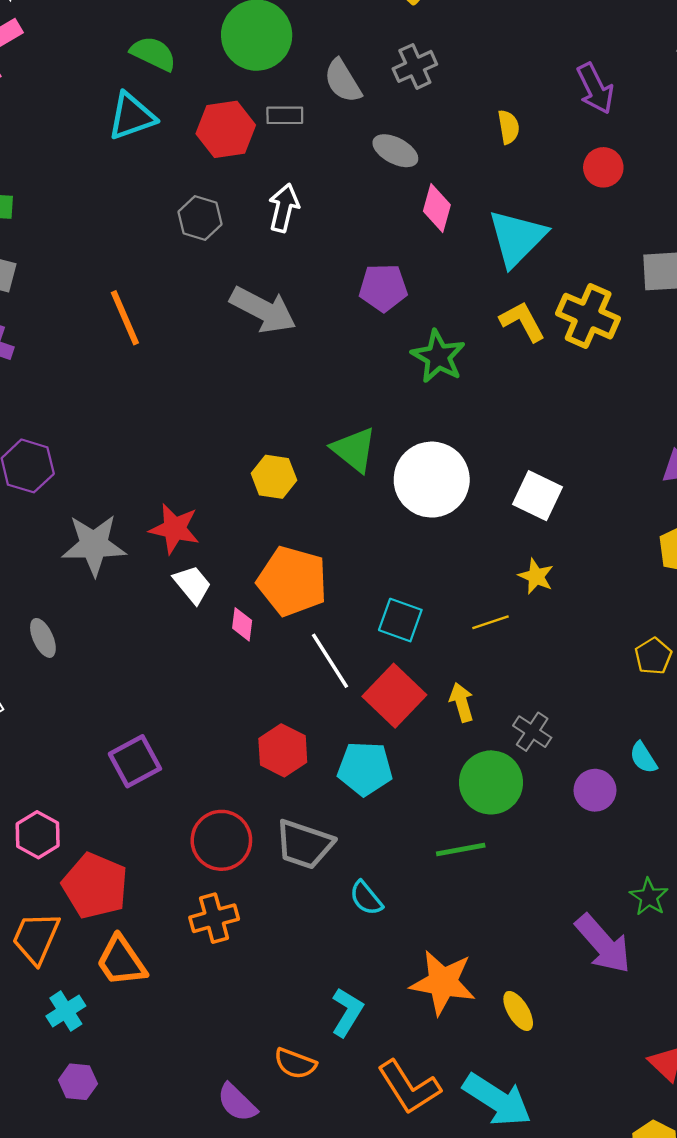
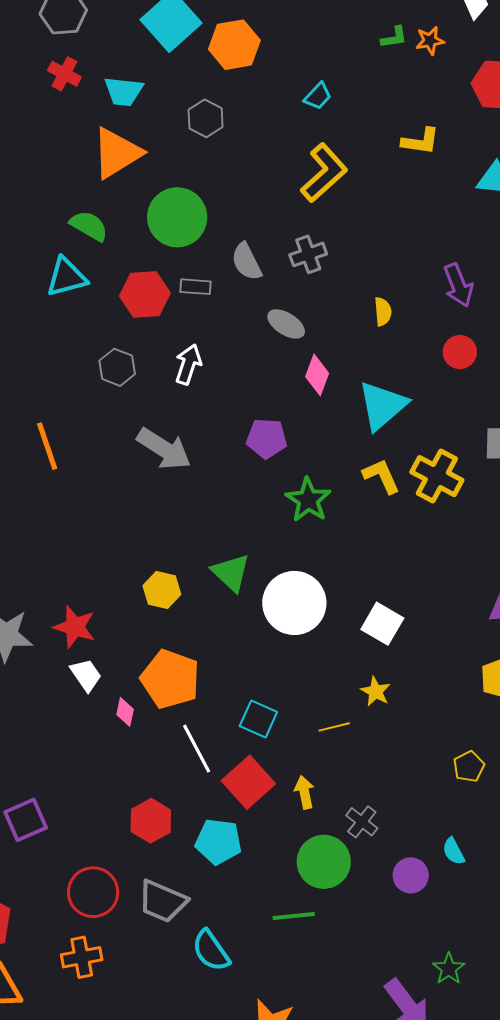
cyan semicircle: (366, 898) -> (211, 951), size x1.4

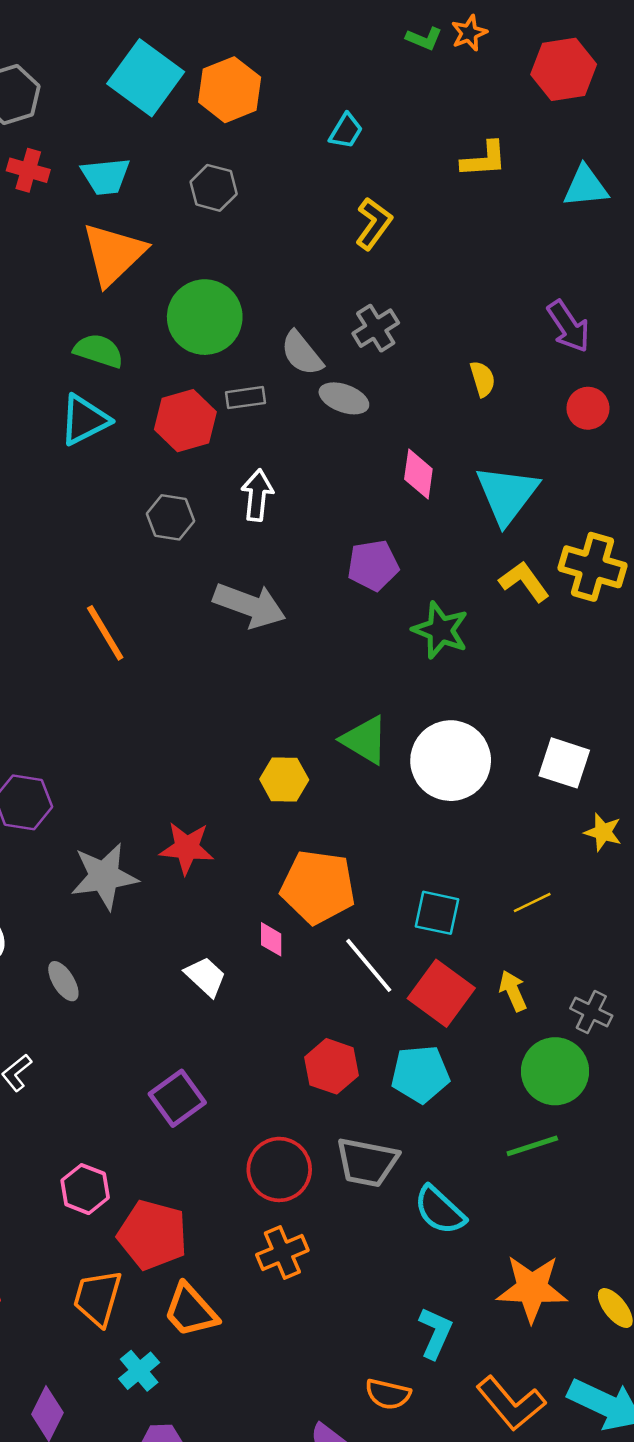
green L-shape: (394, 37) -> (424, 39), turned 44
yellow L-shape: (324, 173) -> (374, 224), size x0.7
gray ellipse: (286, 324) -> (344, 398), moved
white trapezoid: (86, 675) -> (206, 977), moved
yellow star: (376, 691) -> (603, 832), moved

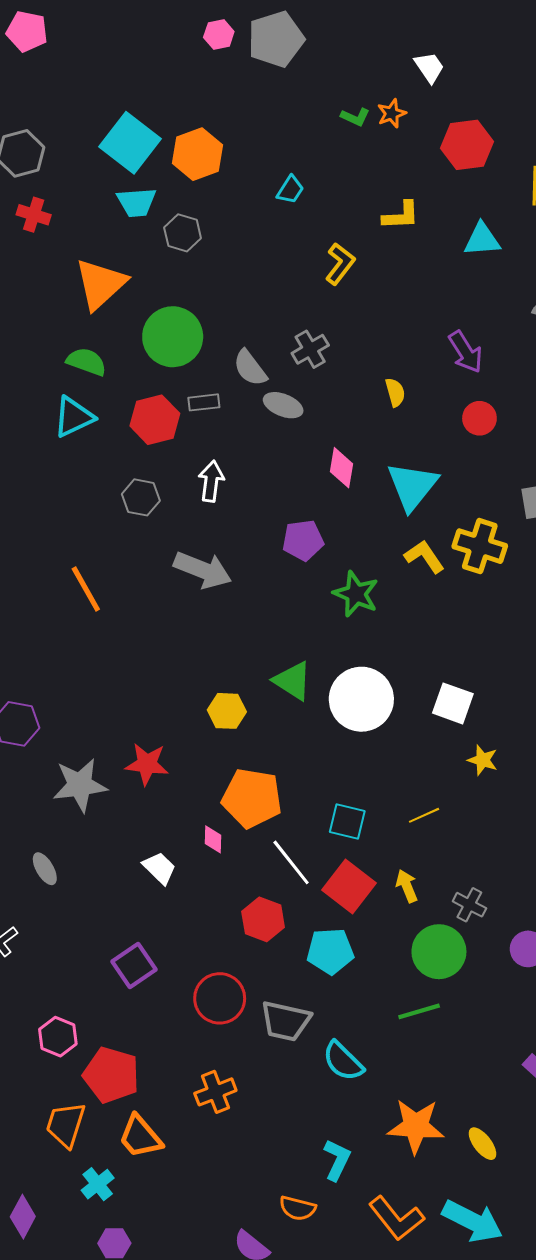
cyan trapezoid: (106, 176) -> (137, 202), moved
yellow L-shape: (374, 224) -> (340, 264), moved
red hexagon: (331, 1066) -> (263, 919), moved
red circle: (279, 1169) -> (220, 998), moved

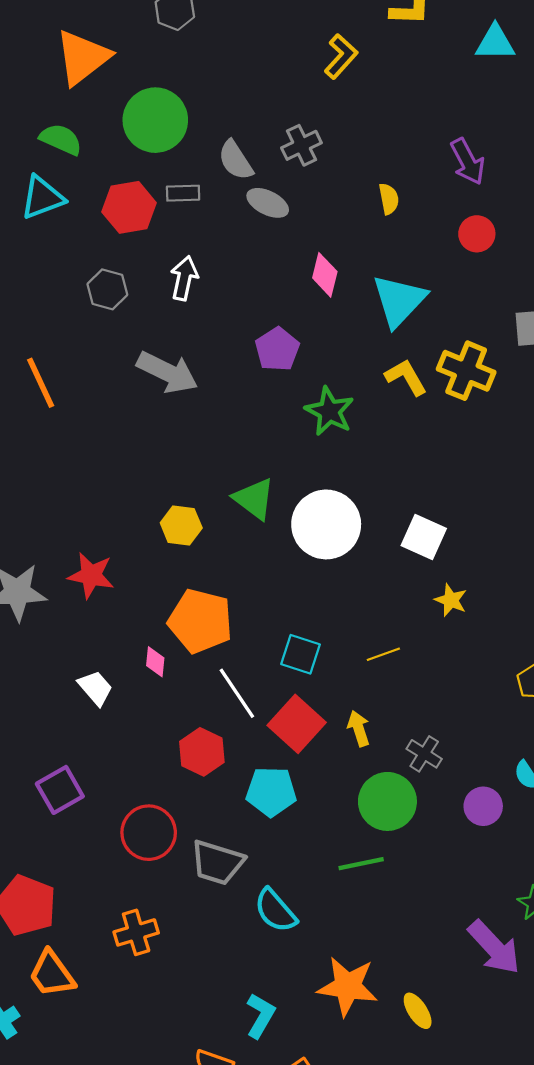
purple pentagon: (303, 540) -> (277, 349), turned -30

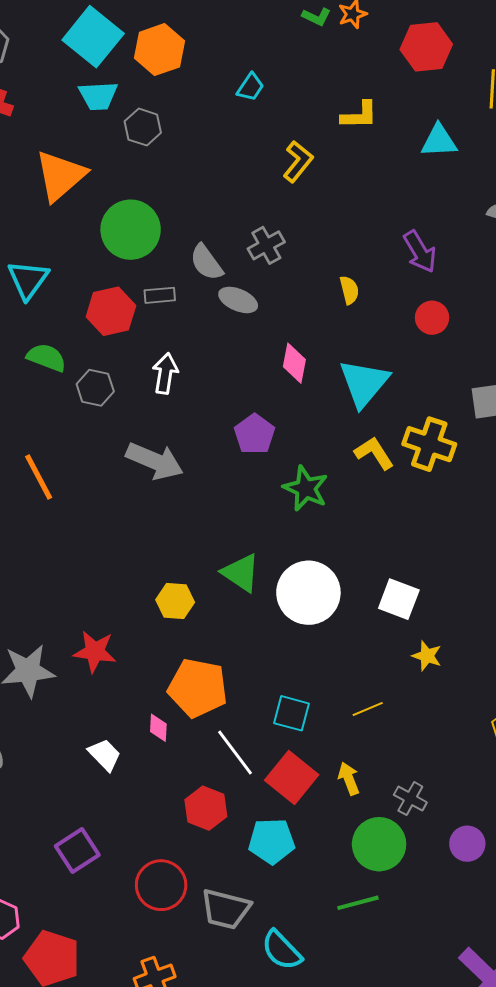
green semicircle: (61, 139) -> (47, 357), moved
cyan triangle: (42, 197) -> (28, 280), moved, turned -30

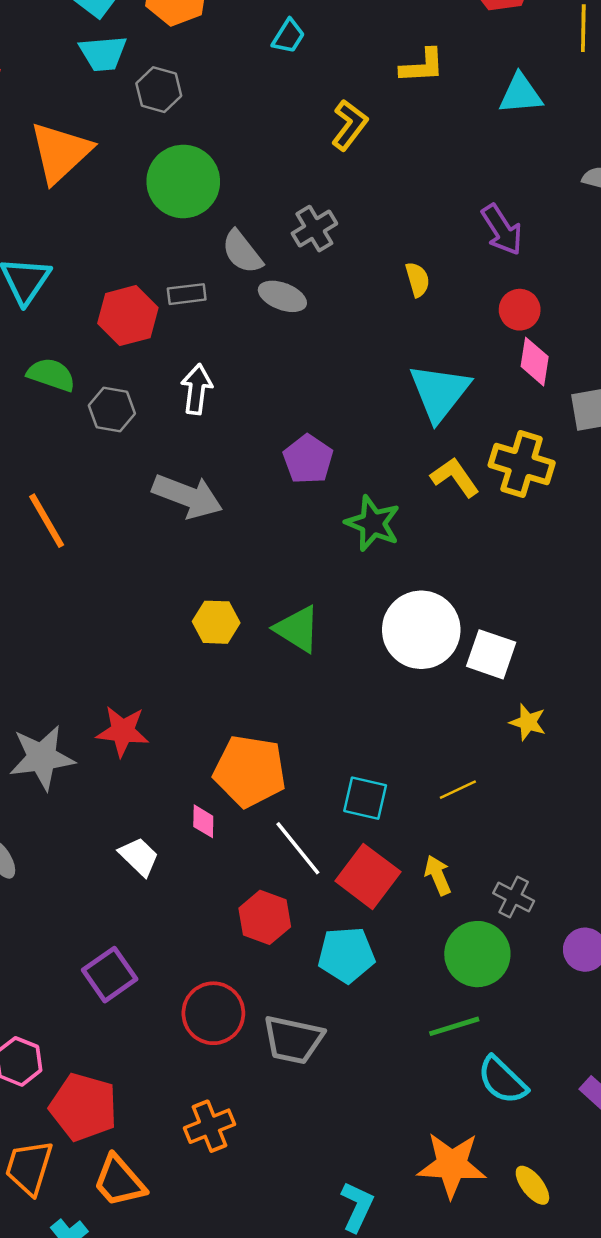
green circle: (131, 230) -> (183, 181), moved
pink diamond: (294, 363) -> (535, 362), moved
white circle: (308, 593) -> (421, 630), moved
yellow hexagon: (175, 601) -> (216, 622), moved
cyan semicircle: (282, 950) -> (502, 1080), moved

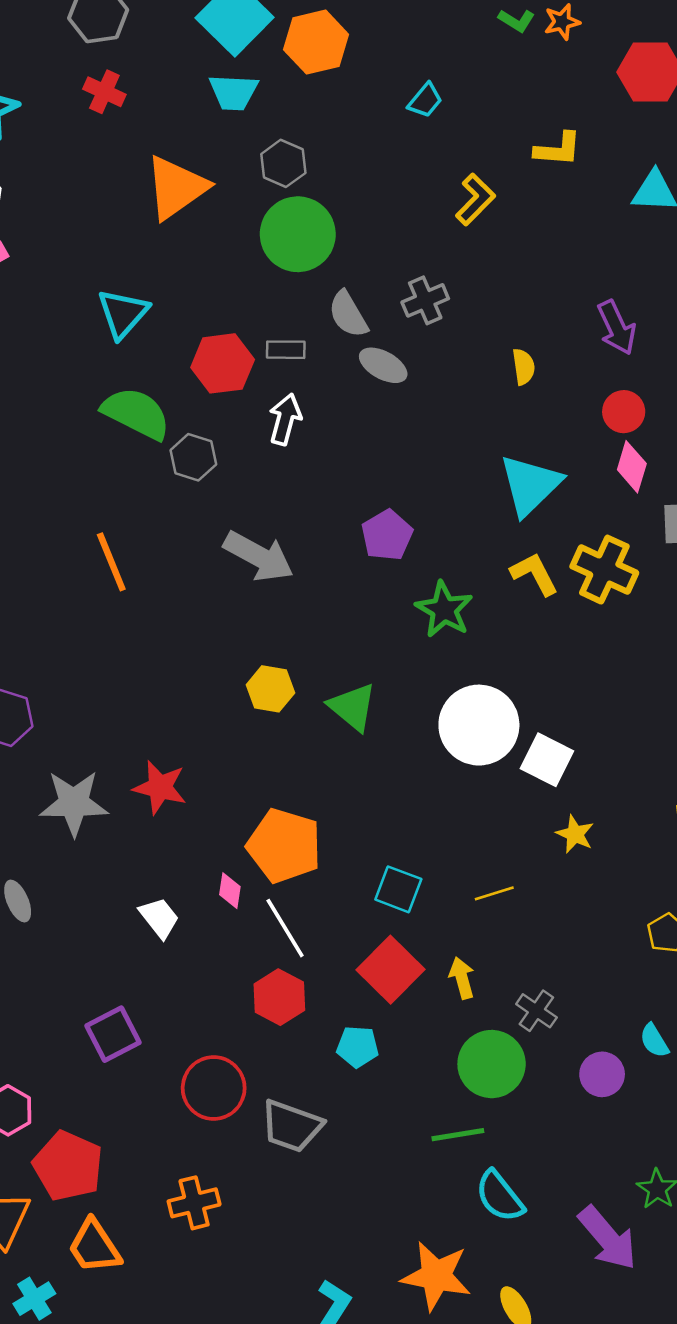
gray hexagon: (159, 90) -> (283, 163), moved
green semicircle: (51, 375) -> (136, 413), size x1.4
white arrow: (197, 389) -> (285, 419), moved
white line: (298, 848) -> (285, 928), moved
cyan pentagon: (346, 955) -> (358, 1047), size x0.7

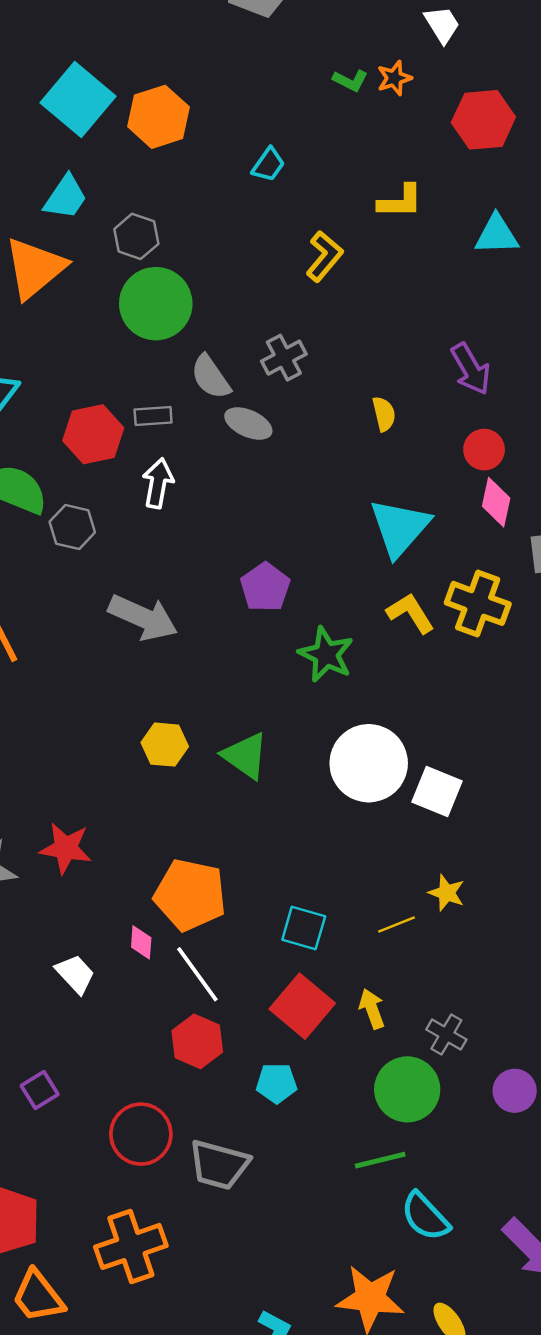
cyan trapezoid: (233, 92) -> (66, 197), moved, turned -54
yellow star: (575, 834) -> (447, 893), moved
purple square: (113, 1034) -> (40, 1090), size x0.7
orange cross: (194, 1203) -> (131, 1246), size x1.4

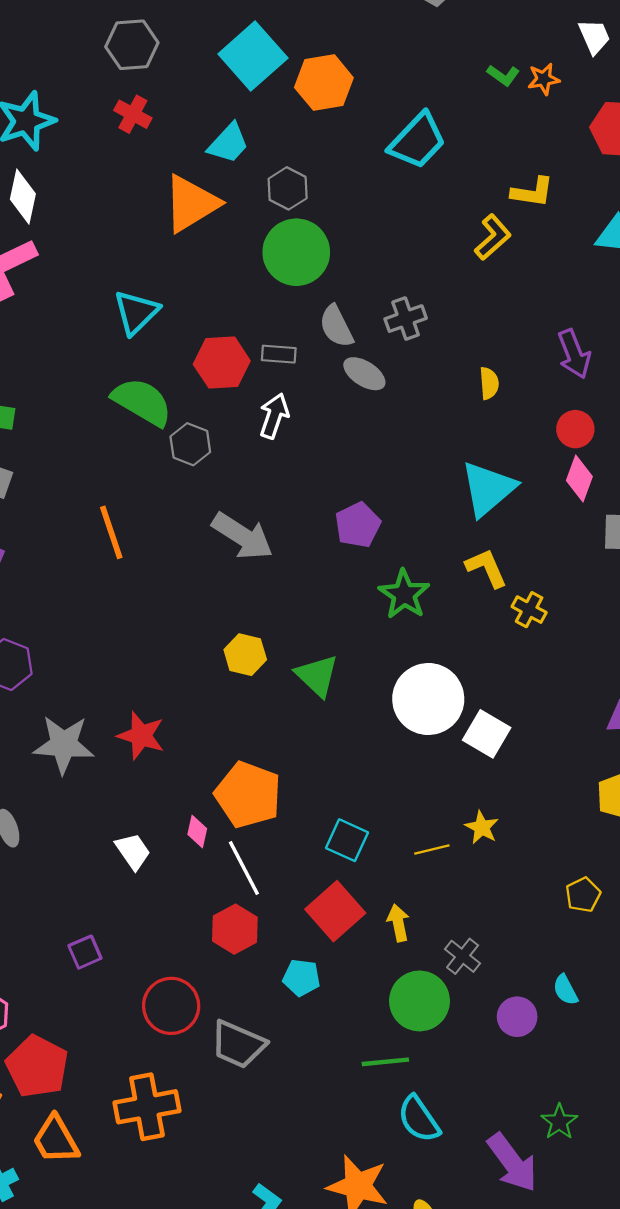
cyan trapezoid: (268, 165) -> (417, 141), size x1.8
yellow L-shape: (324, 256) -> (493, 237), moved
yellow cross: (478, 603) -> (529, 610), moved, size x0.6

